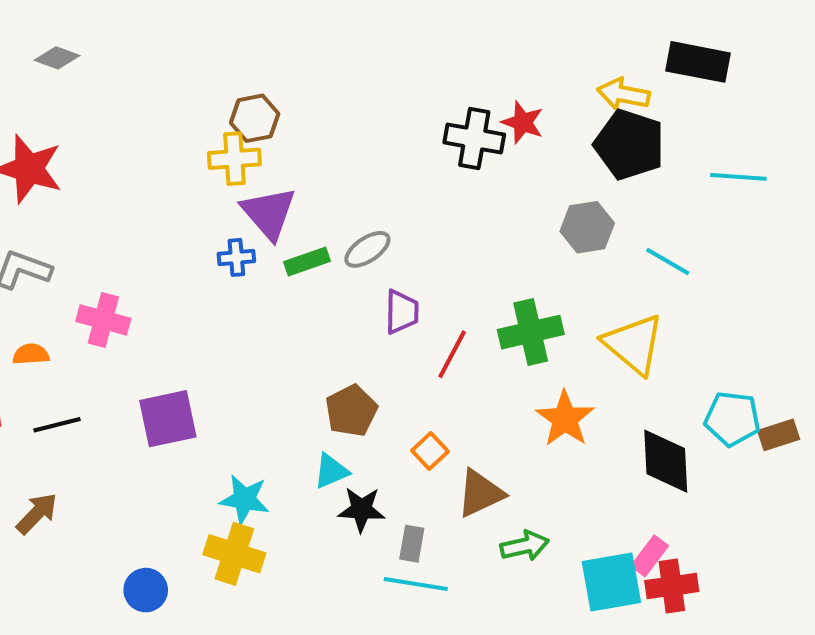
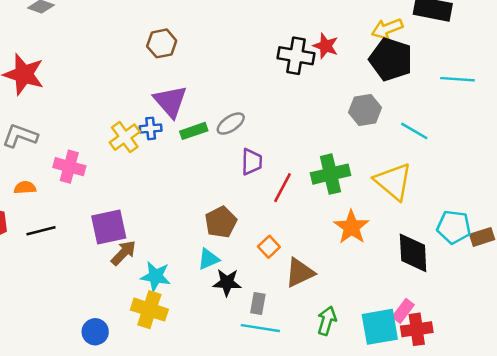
yellow arrow: (623, 94) -> (387, 29), turned -32
yellow cross: (234, 159) -> (125, 137), moved, turned -32
brown arrow: (37, 513) -> (124, 253), moved
green arrow: (525, 546) -> (327, 321), moved, turned -60

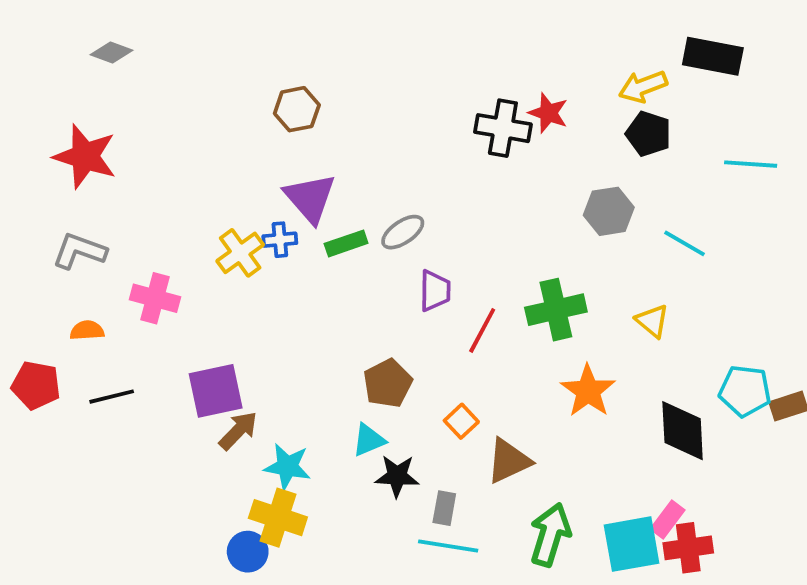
black pentagon: (391, 59) -> (649, 134), size x0.7
yellow triangle: (393, 181) -> (652, 321), size x0.6
green arrow: (327, 321) -> (550, 535), size x1.4
blue circle: (95, 332) -> (248, 552), moved

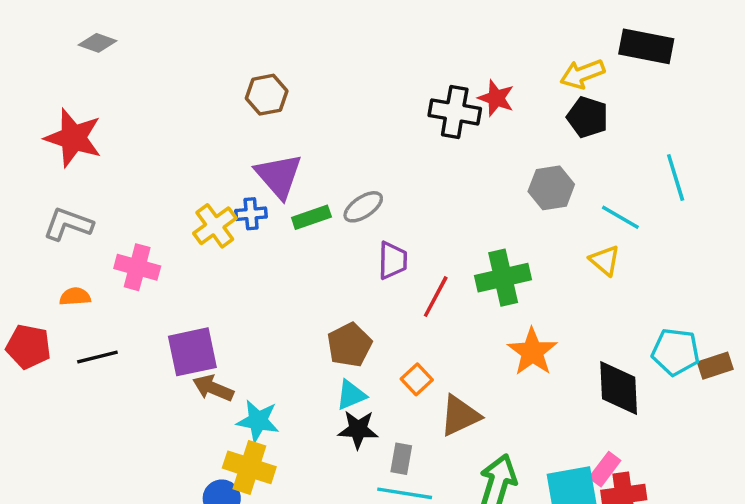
cyan line: (751, 164) -> (676, 178), moved, turned 69
yellow triangle: (652, 321) -> (605, 260), moved
brown arrow: (238, 431) -> (213, 388), turned -111
cyan triangle: (369, 440) -> (351, 395), moved

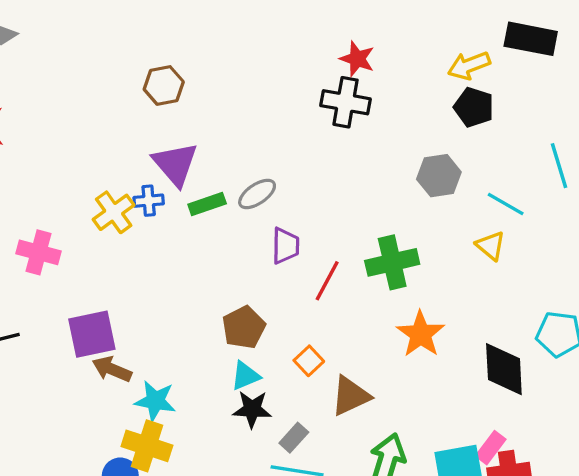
red star: (496, 98) -> (357, 59), moved
gray rectangle: (401, 459) -> (294, 438), turned 32

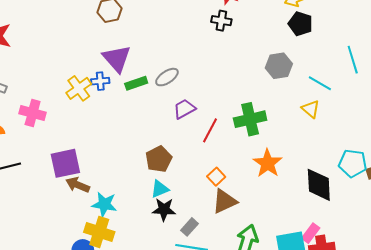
black cross: (345, 102) -> (221, 21), size x0.7
purple trapezoid: (285, 246) -> (184, 109), turned -120
orange square: (309, 361) -> (216, 177), moved

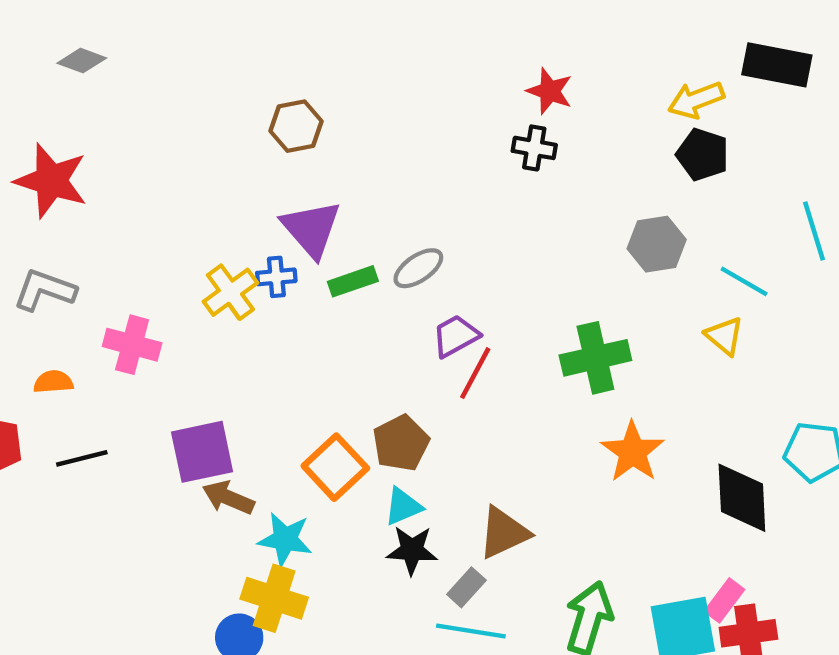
red line: (210, 130) -> (475, 373), moved
orange square: (216, 177) -> (335, 467), moved, size x1.6
brown triangle: (224, 201) -> (504, 533), moved

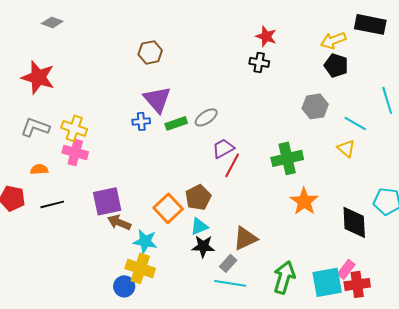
yellow cross: (230, 292) -> (74, 128), moved, turned -35

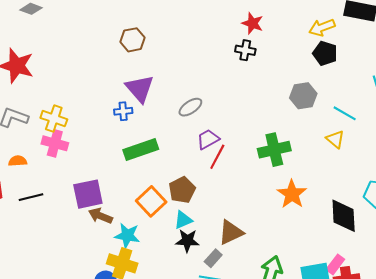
green rectangle: (176, 123) -> (141, 150), moved, size x1.5

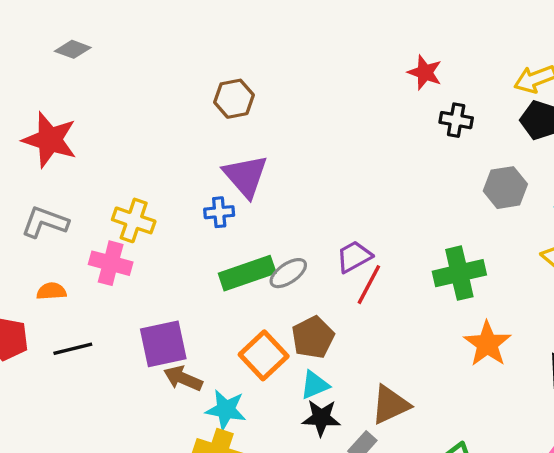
black cross: (245, 50) -> (456, 120), moved
gray ellipse: (190, 107) -> (288, 273), moved
yellow cross: (54, 119) -> (134, 220), moved

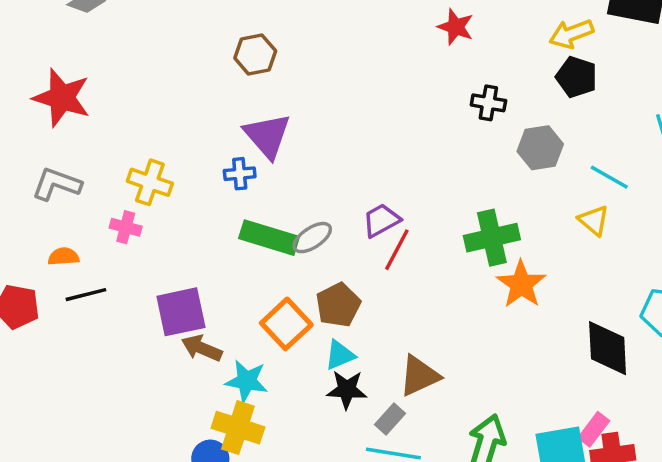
black cross: (456, 120) -> (488, 103), moved
pink cross: (111, 263) -> (126, 227), size x0.7
green rectangle: (247, 273) -> (269, 238), turned 36
orange star: (487, 344) -> (521, 284), moved
black line: (73, 349) -> (86, 295), moved

